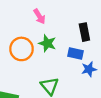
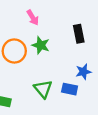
blue rectangle: (75, 53) -> (70, 89), moved

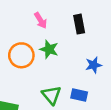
black rectangle: (79, 34) -> (79, 24), moved
blue star: (83, 72) -> (94, 65), moved

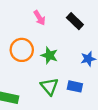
black rectangle: (79, 24) -> (75, 21), turned -35
green star: (49, 49) -> (49, 55), moved

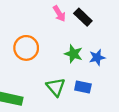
pink arrow: (39, 18) -> (59, 14), moved
green star: (49, 55) -> (73, 54), moved

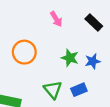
black rectangle: (83, 17) -> (94, 22), moved
blue rectangle: (83, 87) -> (79, 90), turned -35

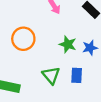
blue rectangle: (79, 90) -> (77, 75), turned -64

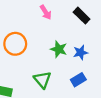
blue rectangle: (77, 75) -> (78, 80), moved, turned 56

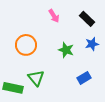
blue star: (81, 53) -> (92, 44), moved
green triangle: (42, 80) -> (36, 78), moved

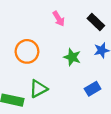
green triangle: (36, 78) -> (38, 89), turned 42

